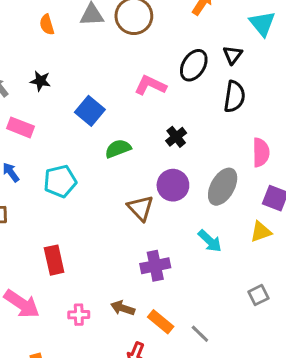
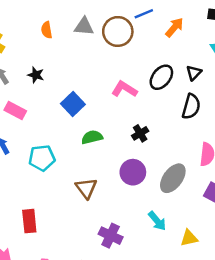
brown triangle: (140, 208) -> (86, 188), moved
yellow triangle: (261, 232) -> (189, 238), moved
purple cross: (155, 266) -> (111, 236), turned 30

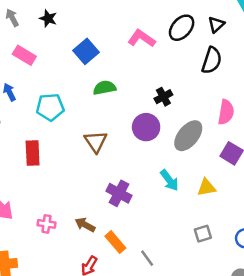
black cross: (140, 133) -> (163, 97), moved
red rectangle: (29, 221) -> (33, 153), moved
yellow triangle: (189, 238) -> (206, 187), moved

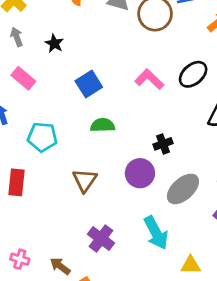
cyan arrow: (169, 180) -> (156, 233), size x1.4
yellow triangle: (206, 187) -> (191, 265), moved

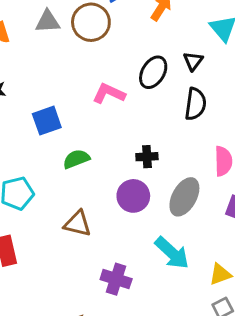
blue square: (89, 84) -> (47, 121), turned 32
black cross: (163, 144) -> (147, 157), turned 36
brown triangle: (85, 180) -> (78, 224), turned -32

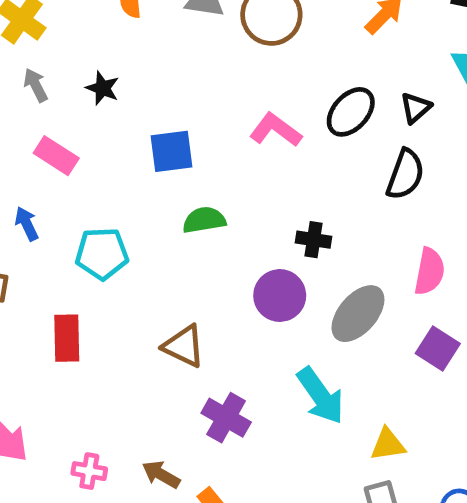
brown triangle: (78, 224) -> (184, 346), moved

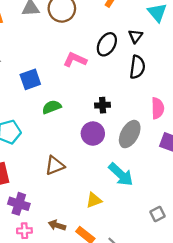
brown triangle: (184, 346) -> (55, 166), turned -35
purple cross: (226, 418) -> (19, 204), moved
yellow triangle: (388, 444) -> (94, 200), moved

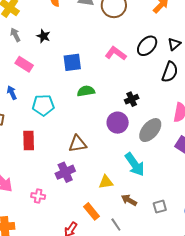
black cross: (103, 105) -> (132, 99), turned -32
purple cross: (19, 204) -> (65, 172), moved, turned 36
brown arrow: (57, 225) -> (129, 200), moved

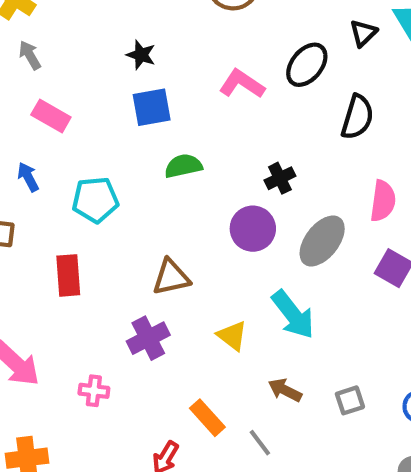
black star: (43, 36) -> (141, 55), moved
black triangle: (174, 44) -> (363, 33), moved
yellow triangle: (106, 182) -> (232, 336), moved, turned 49

